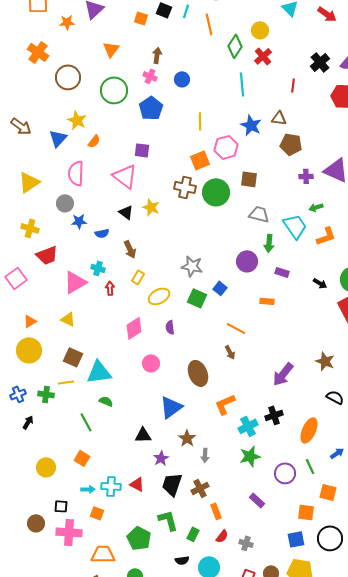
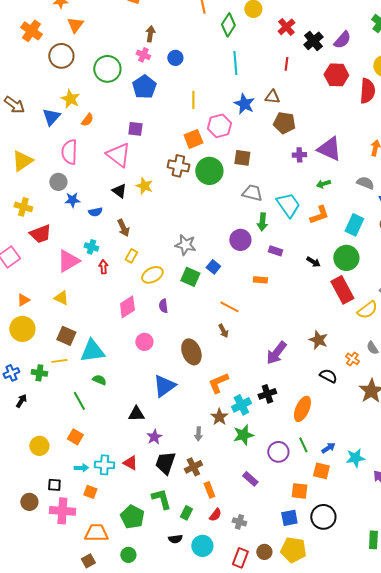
orange triangle: (111, 49) -> (75, 25), moved
red cross: (263, 56) -> (286, 27), moved
green arrow: (316, 207) -> (323, 184), moved
brown star: (187, 438) -> (219, 417), moved
blue arrow: (337, 453) -> (328, 448), moved

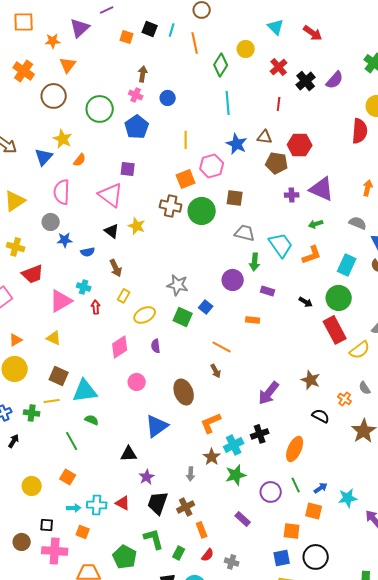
red hexagon: (336, 75) -> (300, 145), moved

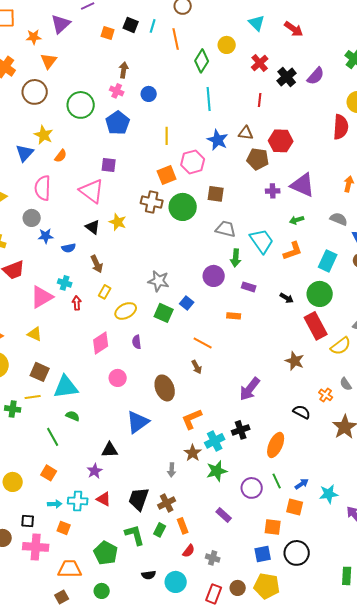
brown star: (311, 380) -> (295, 361), moved
purple star: (147, 477) -> (95, 471), moved
green rectangle: (179, 553) -> (160, 530), moved

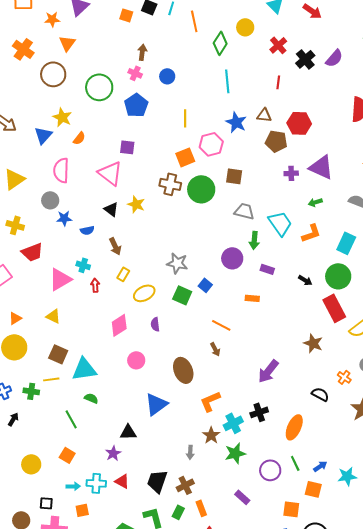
orange square: (64, 528) -> (82, 510), turned -32

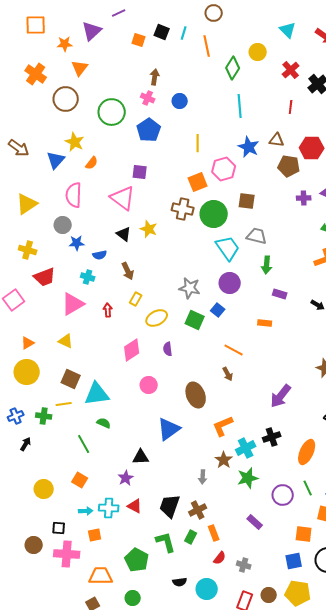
cyan trapezoid: (280, 223) -> (228, 248), moved
purple circle: (232, 258) -> (230, 283), moved
cyan cross: (83, 265) -> (88, 277), moved

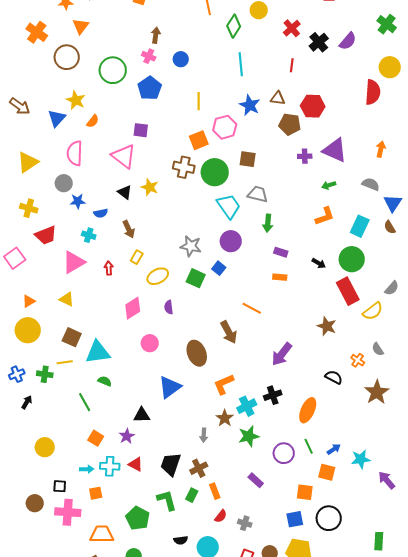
orange rectangle: (265, 323) -> (280, 277), moved
orange line: (234, 350) -> (252, 308), moved
brown arrow: (228, 374) -> (229, 332), size x1.6
orange square: (80, 480) -> (96, 438), moved

